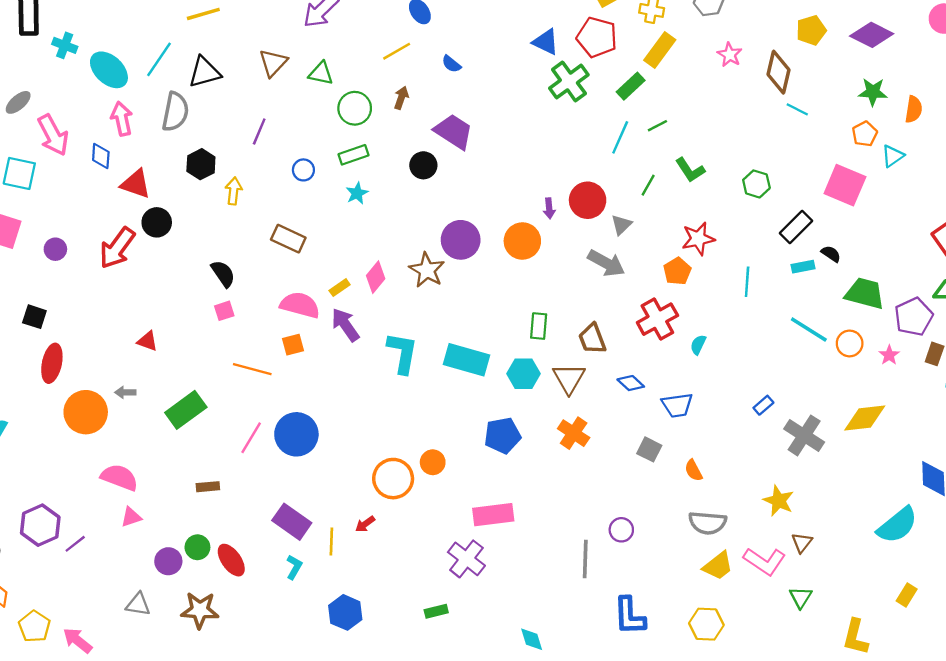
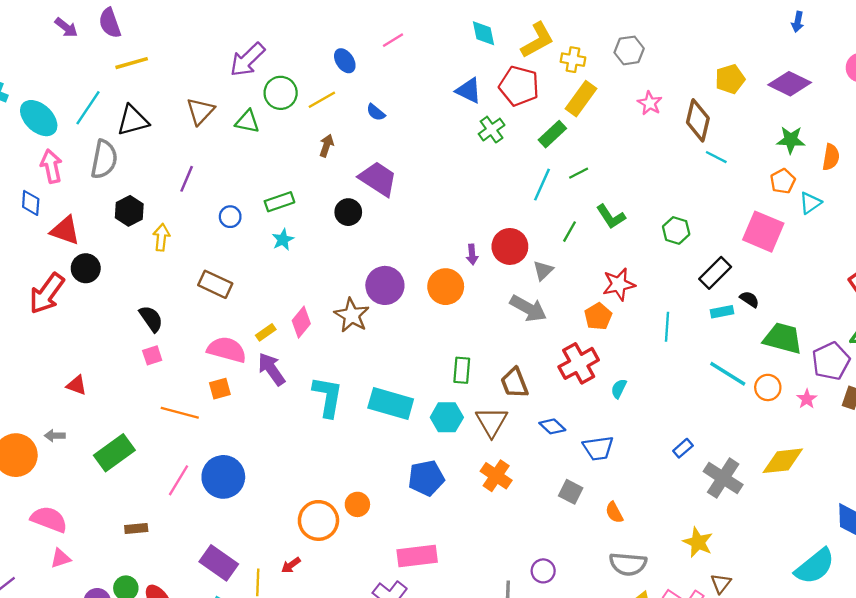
green cross: (569, 81) -> (492, 130), size x0.7
green circle: (355, 108) -> (281, 93), moved

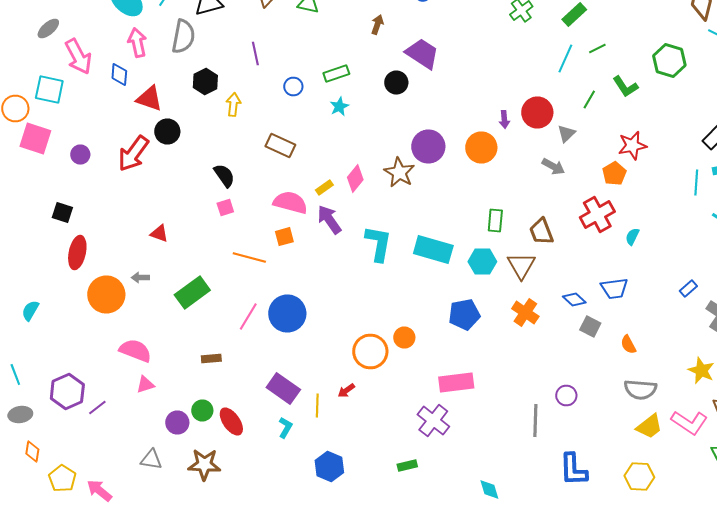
purple line: (187, 179) -> (255, 54), turned -35
green hexagon: (676, 230) -> (669, 60), moved, size x1.4
gray arrow: (528, 308) -> (553, 166), size x0.7
cyan line: (667, 327) -> (696, 182), moved
blue diamond: (552, 426) -> (574, 300), moved

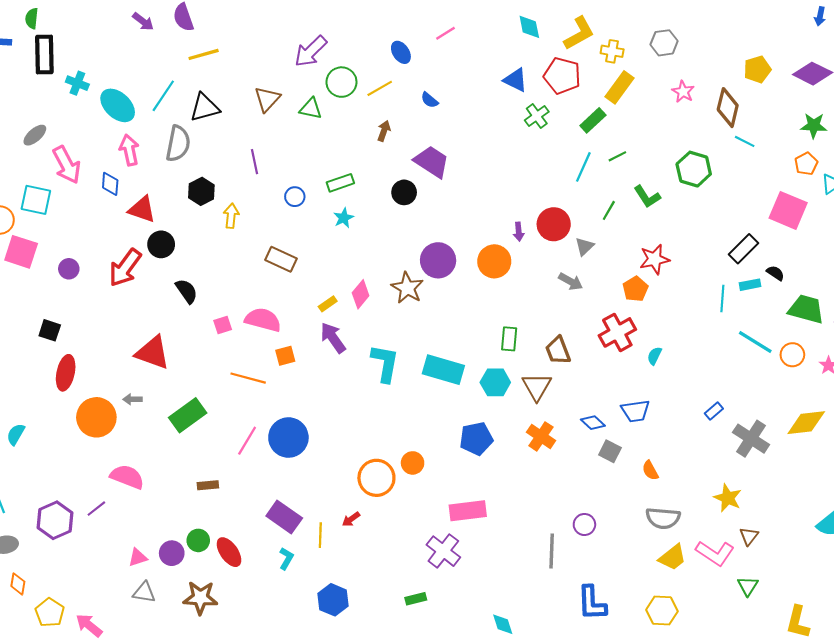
black semicircle: (224, 176) -> (187, 291), moved
pink semicircle: (290, 202) -> (263, 320), moved
red triangle: (159, 234) -> (153, 353), size x1.8
pink triangle: (145, 384) -> (138, 557), moved
purple line: (97, 408) -> (96, 509), moved

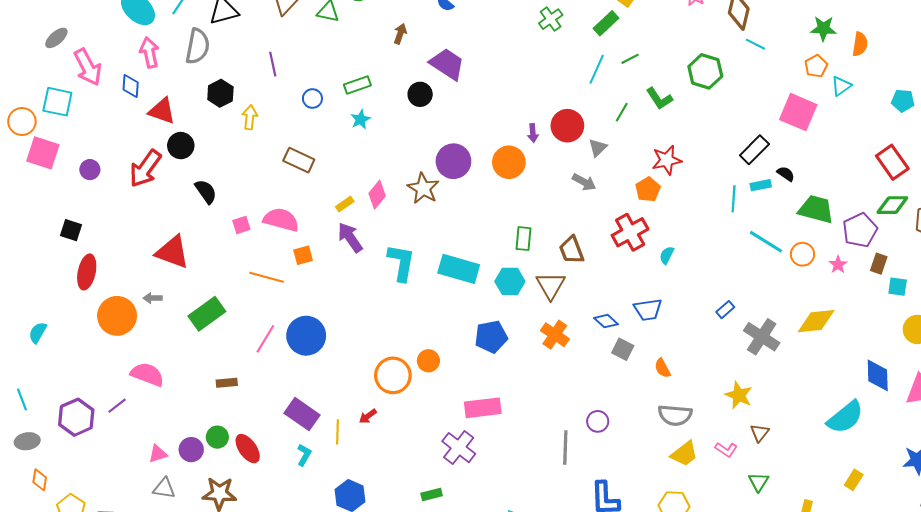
pink L-shape: (715, 553) -> (726, 450), size x0.6

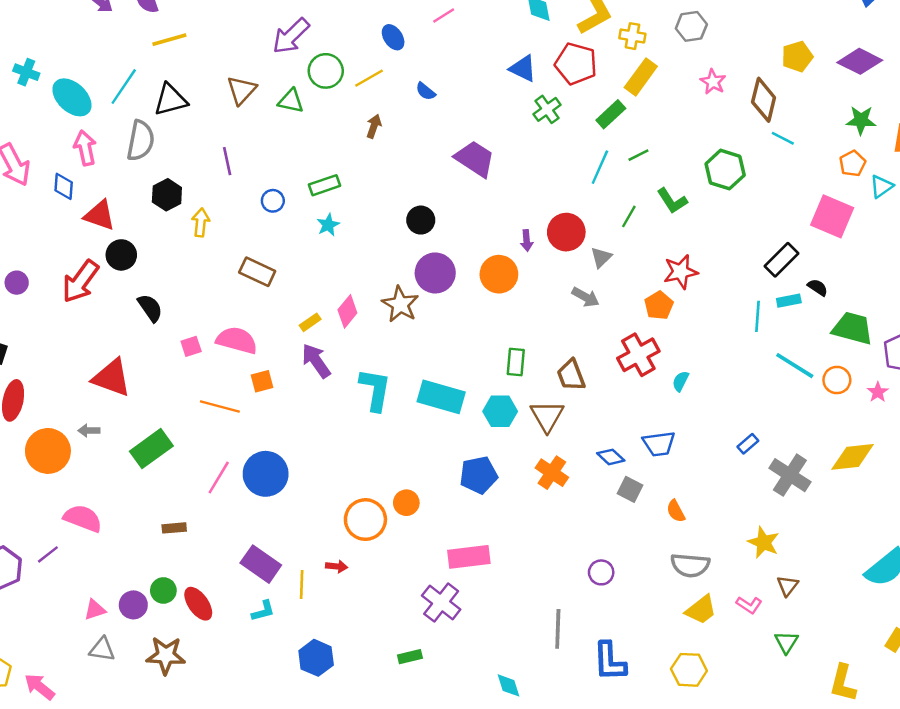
purple trapezoid: (447, 64) -> (475, 159), moved
black circle: (420, 94) -> (421, 220), moved
red arrow: (368, 416) -> (337, 566), turned -138
gray line: (565, 448) -> (558, 629), moved
cyan L-shape: (304, 455) -> (263, 611), turned 45

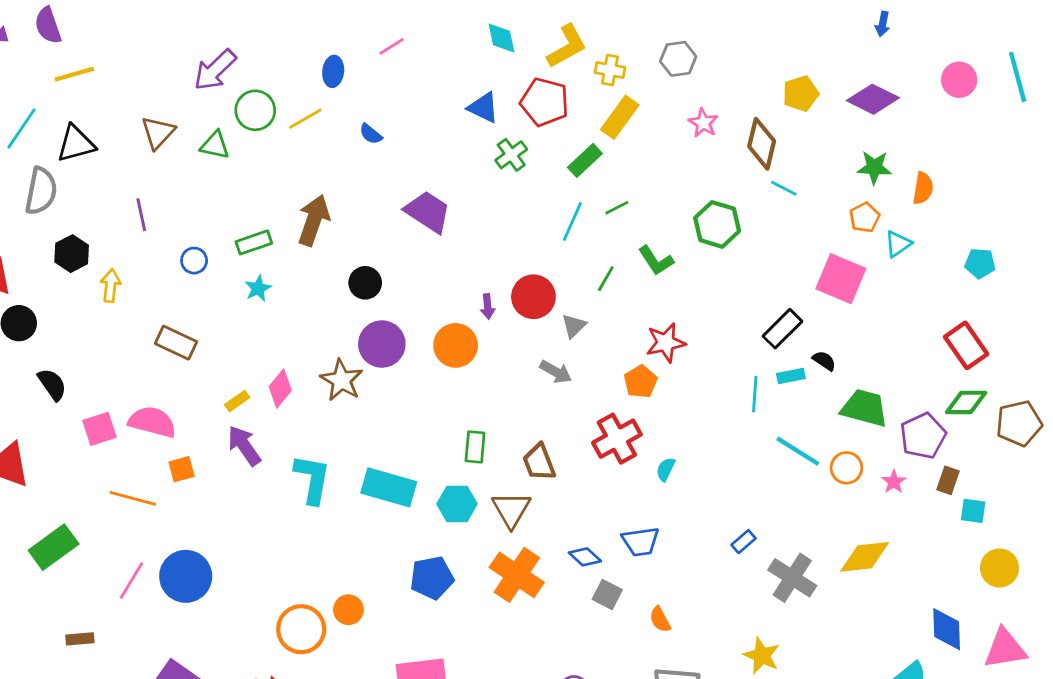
blue ellipse: (393, 37) -> (333, 71), turned 40
brown arrow: (374, 126) -> (314, 220), moved, size x1.8
pink square: (191, 346) -> (99, 429), size x1.4
orange cross: (552, 473) -> (517, 575), size x1.4

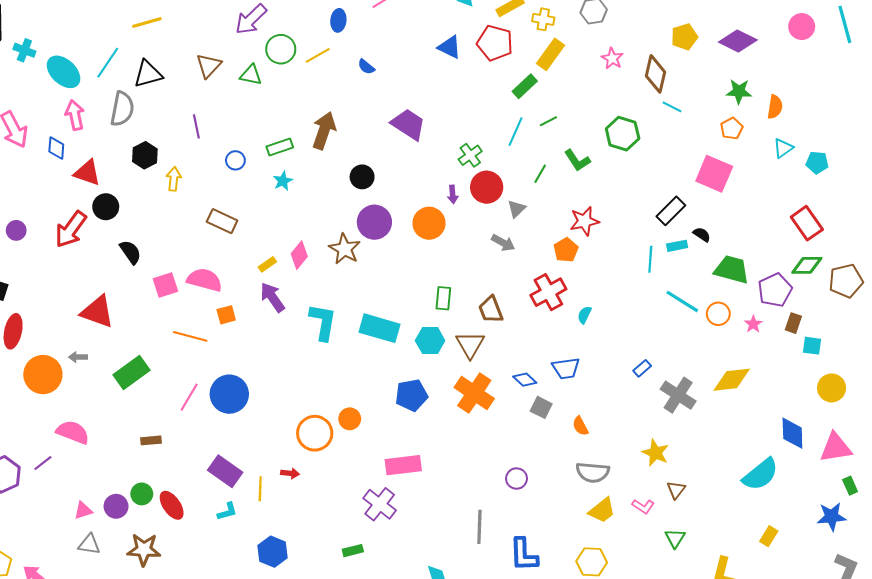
green cross: (511, 155) -> (470, 155), moved
cyan triangle: (898, 244) -> (783, 148), moved

